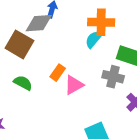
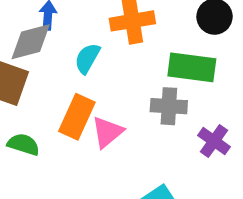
cyan semicircle: (93, 39) -> (87, 58), moved
orange rectangle: (58, 73) -> (77, 117), size x1.5

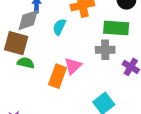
orange rectangle: (77, 117) -> (58, 76), moved
green semicircle: (23, 144) -> (26, 63), moved

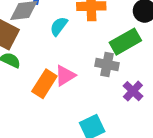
green rectangle: (116, 28) -> (125, 42), turned -45

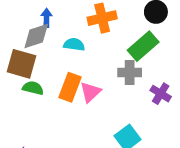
cyan semicircle: (59, 26) -> (74, 44), turned 72
orange rectangle: (44, 84) -> (70, 87), moved

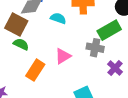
orange rectangle: (70, 87) -> (35, 70), moved

